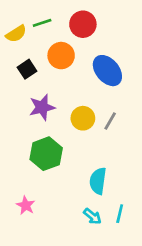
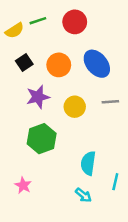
orange circle: (61, 56) -> (59, 65), moved
gray line: (110, 121) -> (110, 102), moved, turned 56
cyan line: (120, 214) -> (115, 182), moved

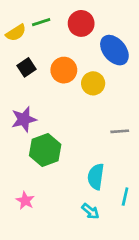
blue ellipse: (97, 64) -> (114, 50), moved
purple star: (38, 97) -> (24, 119), moved
gray line: (110, 102) -> (120, 131), moved
yellow circle: (75, 107) -> (93, 83), moved

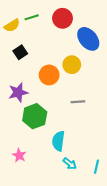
orange circle: (64, 70) -> (49, 75), moved
gray line: (120, 131) -> (78, 102), moved
cyan semicircle: (96, 177) -> (58, 141), moved
cyan line: (125, 197) -> (97, 167), moved

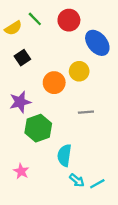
green line: (32, 17) -> (35, 19), turned 64
cyan line: (97, 167) -> (97, 184), moved, turned 48

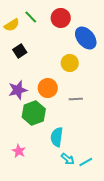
orange circle: (54, 83) -> (48, 88), moved

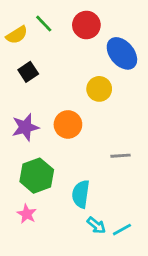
gray line: (76, 99) -> (120, 156), moved
green hexagon: (34, 113) -> (37, 176), moved

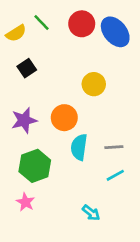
blue ellipse: (122, 53) -> (115, 32), moved
cyan semicircle: (81, 194) -> (79, 147), moved
cyan line: (122, 230) -> (115, 175), moved

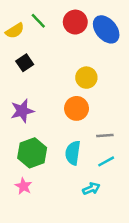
orange circle: (64, 118) -> (77, 108), moved
cyan semicircle: (79, 147) -> (73, 153), moved
cyan arrow: (91, 213) -> (91, 189), moved, turned -63

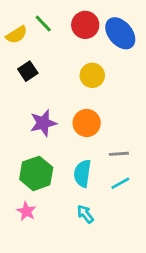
yellow circle: (86, 78) -> (92, 75), moved
purple star: (22, 111) -> (43, 123), moved
cyan arrow: (91, 189) -> (85, 214), moved, turned -105

